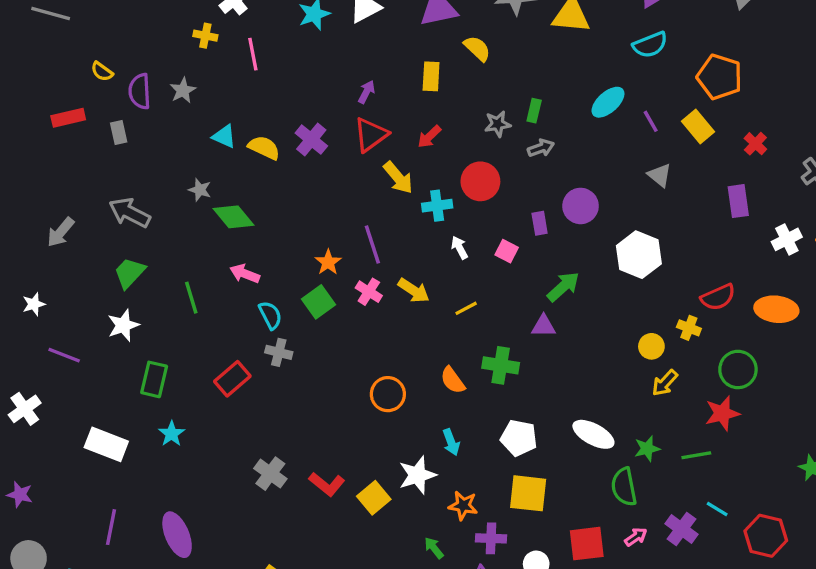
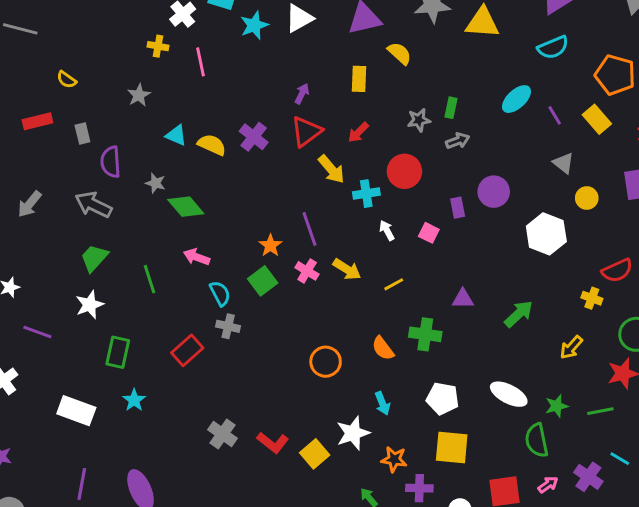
purple semicircle: (140, 91) -> (111, 162), moved
gray arrow: (61, 232) -> (30, 204), moved
green arrow: (563, 287) -> (519, 314), moved
yellow circle: (651, 346) -> (587, 198), moved

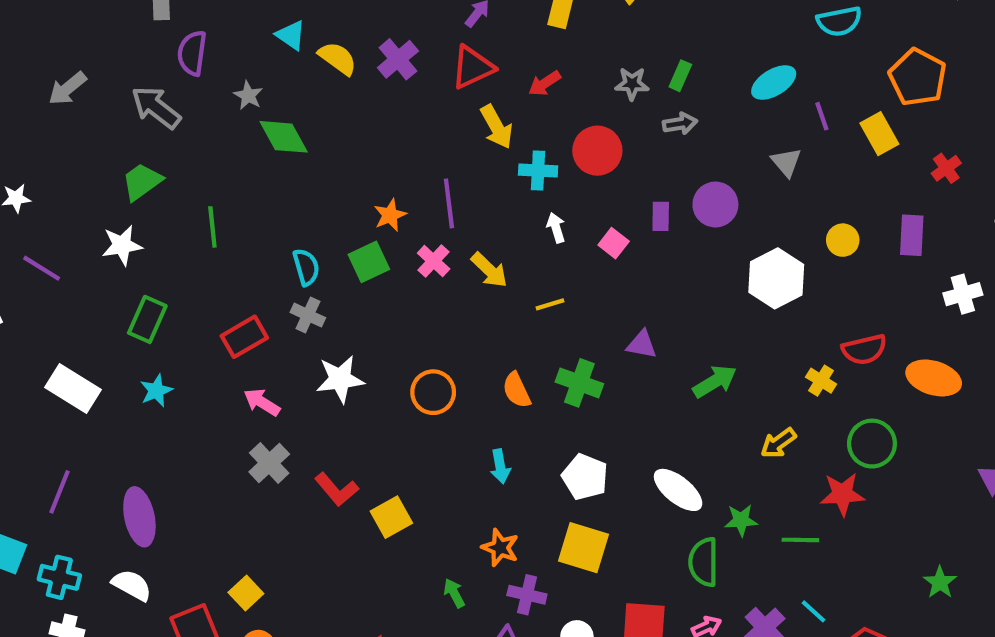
gray triangle: (564, 163) -> (786, 162), moved
pink arrow: (197, 257) -> (262, 402), moved
white star: (353, 433) -> (340, 379), moved

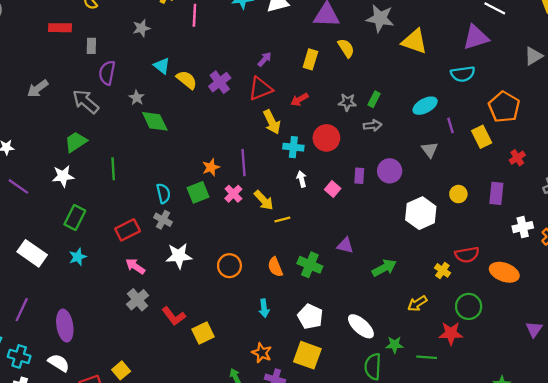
yellow line: (550, 304) -> (282, 219), moved

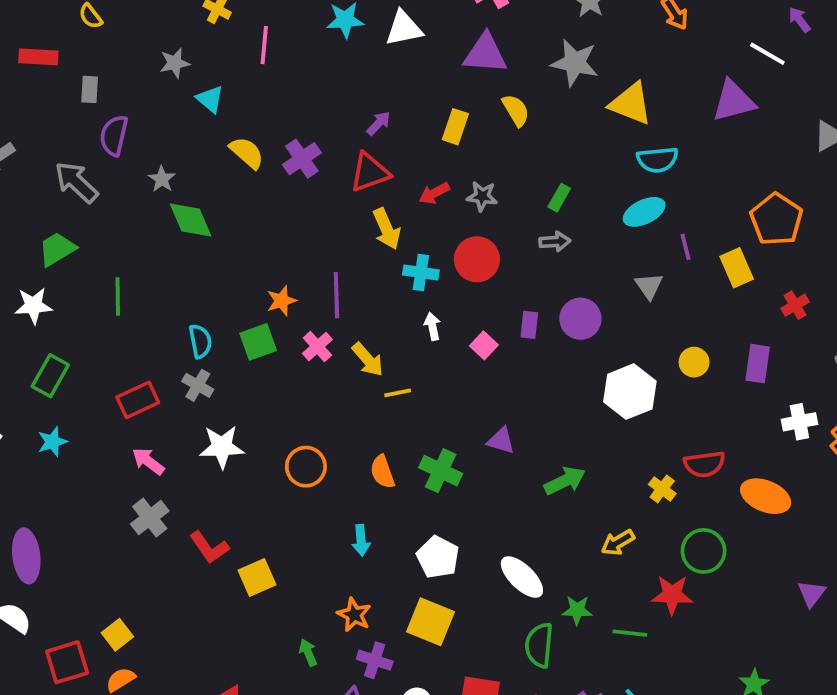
cyan triangle: (162, 66) -> (210, 99), moved
cyan semicircle: (463, 74) -> (657, 160), moved
gray star: (347, 102) -> (482, 196), moved

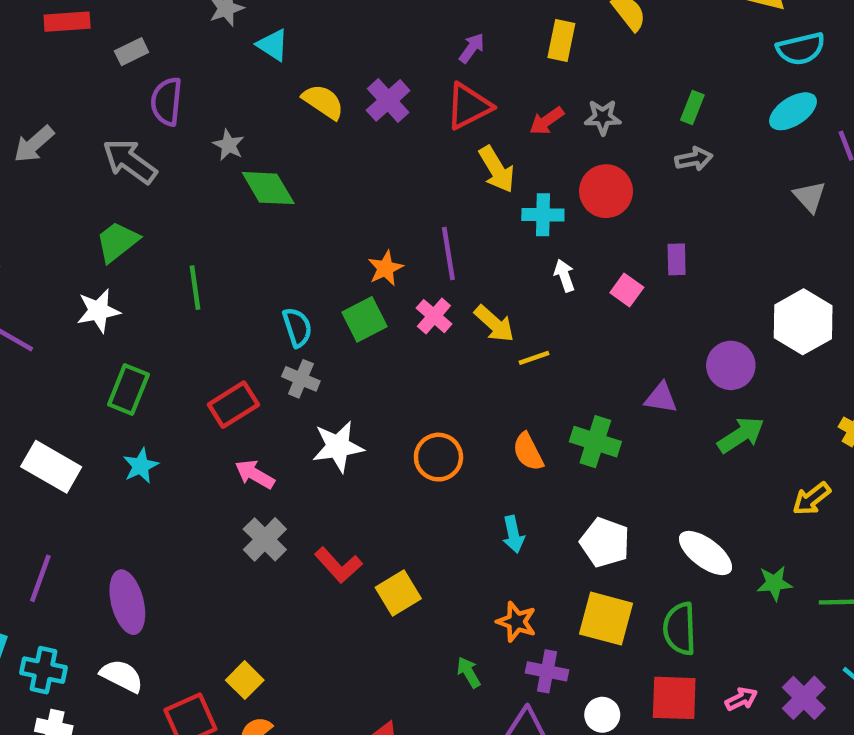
gray rectangle: (90, 89) -> (132, 52), turned 68
purple circle: (580, 319) -> (731, 365), moved
green semicircle: (539, 645) -> (680, 629), moved

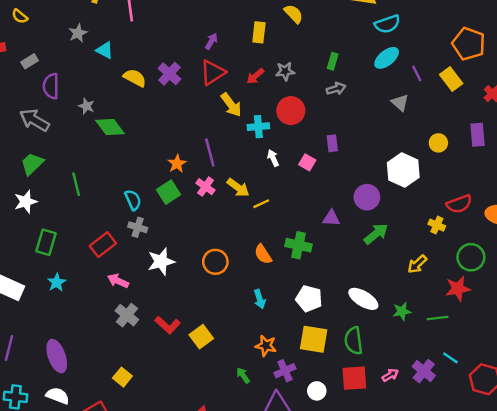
purple cross: (547, 671) -> (285, 371), turned -30
yellow square: (245, 680) -> (122, 377), moved

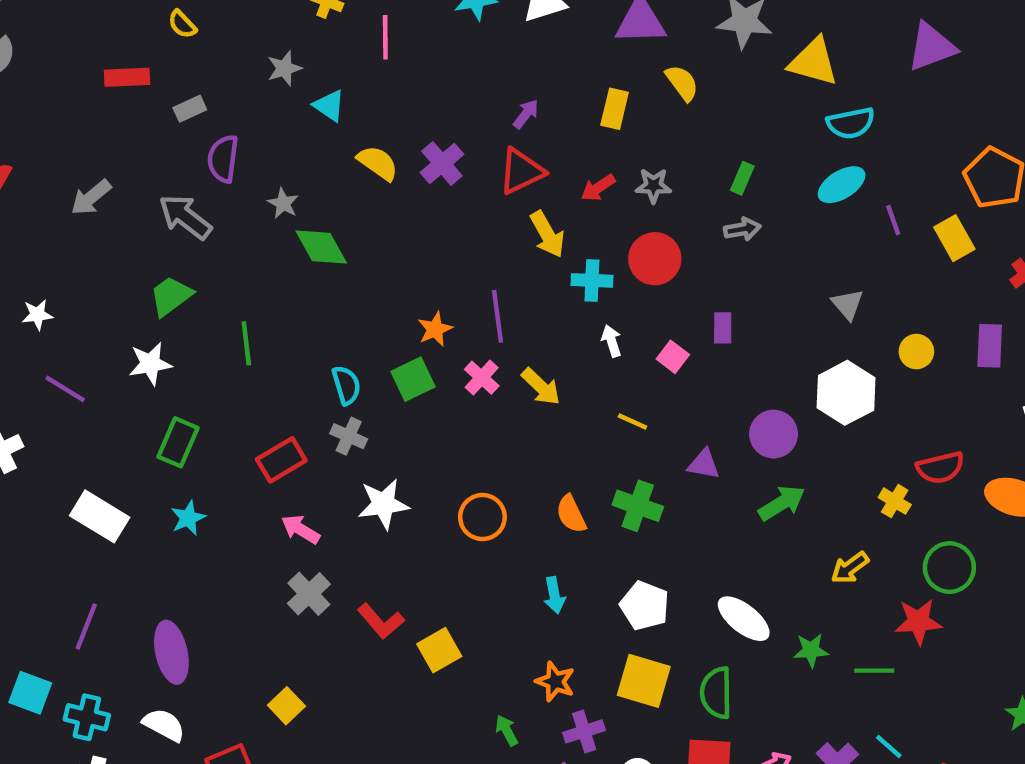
gray triangle: (400, 103) -> (848, 304), moved
yellow line: (261, 204) -> (632, 422), moved, turned 42

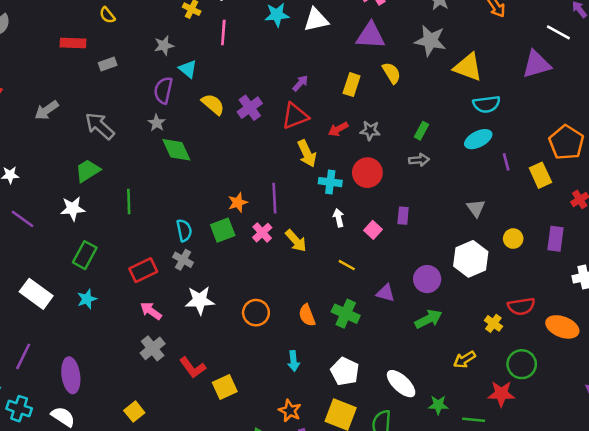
purple semicircle: (223, 159) -> (163, 90), moved

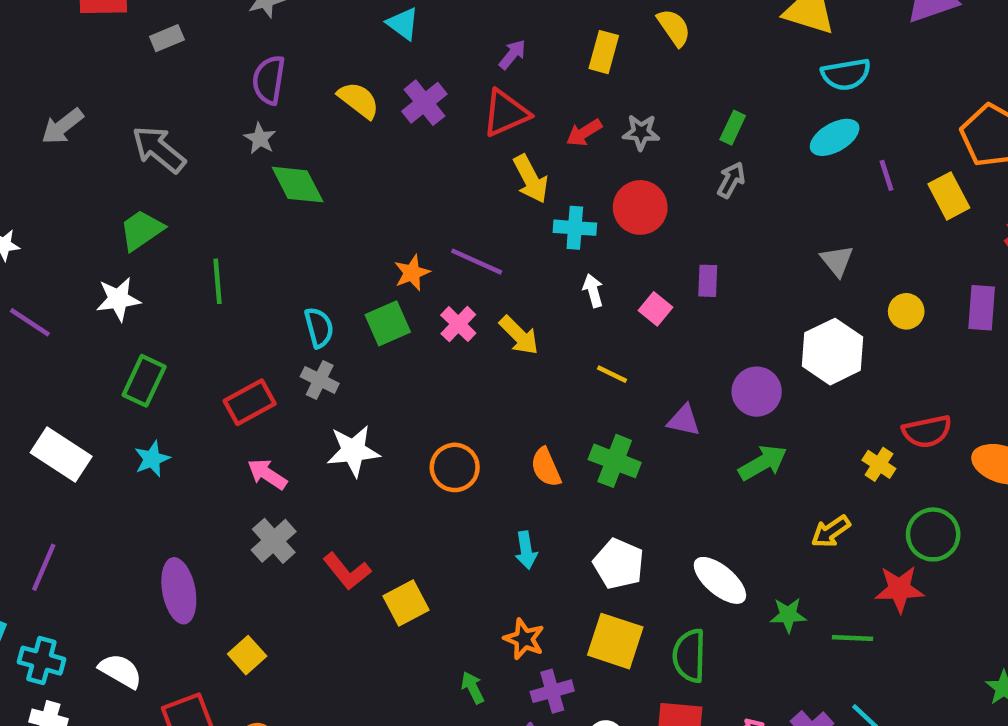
cyan triangle: (188, 69) -> (403, 24), moved
gray arrow: (419, 160) -> (731, 180), turned -54
purple line: (274, 198) -> (477, 262), turned -60
purple ellipse: (71, 375) -> (179, 591), moved

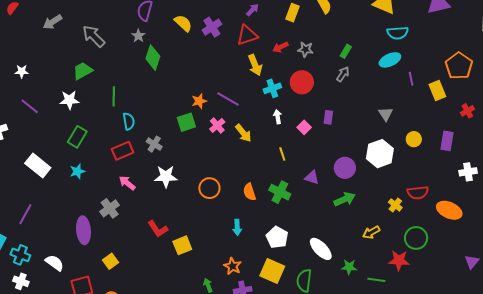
green diamond: (298, 185) -> (153, 58), turned 40
cyan cross: (575, 228) -> (272, 88), turned -30
cyan semicircle: (319, 328) -> (129, 121), moved
yellow line: (612, 374) -> (282, 154), turned 40
gray cross: (274, 541) -> (110, 208), moved

